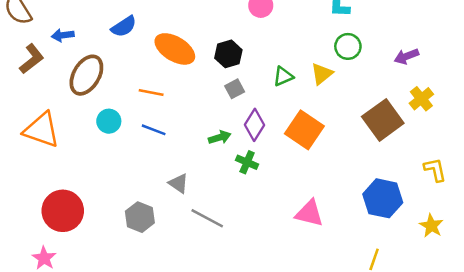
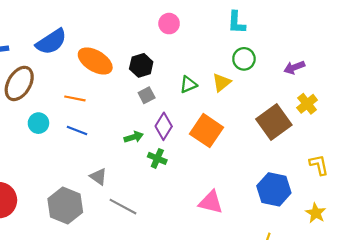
blue semicircle: (124, 27) -> (51, 42), size x1.4
gray hexagon: (140, 217) -> (65, 205), size x1.4

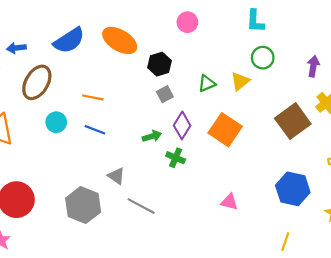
orange ellipse: (95, 61) -> (120, 40), moved
purple arrow: (294, 67) -> (313, 66), turned 120
pink triangle: (211, 202) -> (229, 202), size x0.7

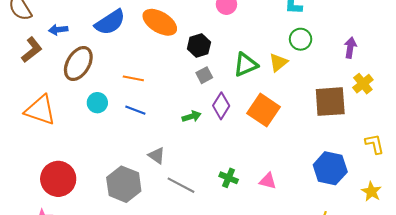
green triangle: (207, 83) -> (246, 65), size x1.4
brown square: (293, 121) -> (330, 102), turned 32
green cross: (176, 158) -> (229, 178), moved

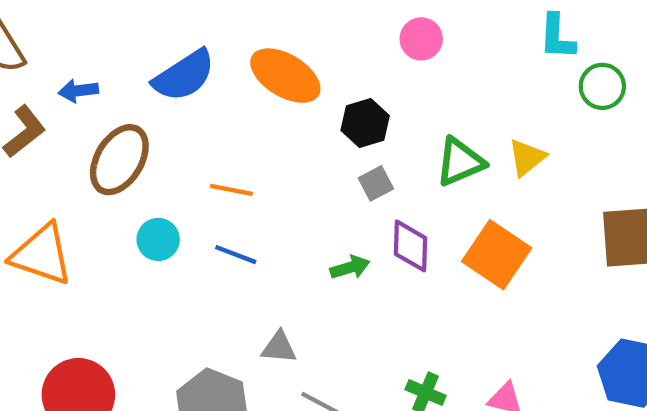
green circle: (301, 39) -> (602, 86), moved
purple diamond: (221, 106) -> (410, 246), turned -30
gray triangle: (157, 156) -> (279, 347), turned -30

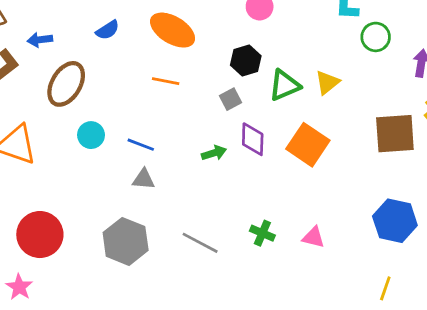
blue semicircle: (184, 76) -> (108, 30), size x0.6
black hexagon: (365, 123) -> (246, 60), moved
orange line: (231, 190) -> (166, 81), moved
gray triangle: (279, 347) -> (144, 179), moved

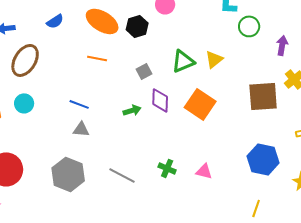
black hexagon: (246, 60) -> (137, 26), moved
cyan circle: (91, 135) -> (24, 103), moved

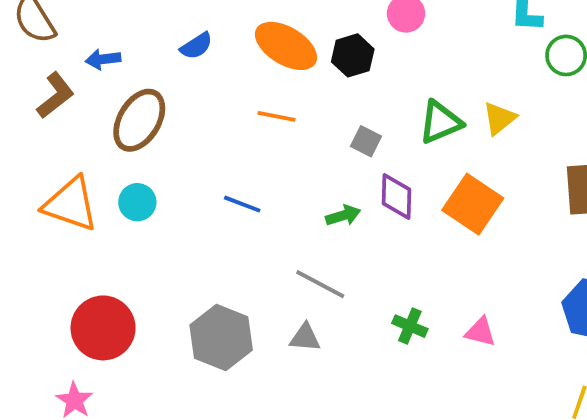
gray square: (144, 71) -> (366, 141), turned -35
gray triangle: (81, 129) -> (305, 337), moved
gray line: (122, 175) -> (320, 284), moved

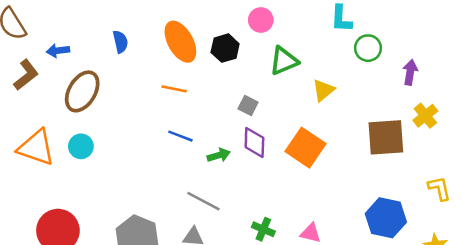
blue semicircle: (196, 46) -> (120, 42), turned -70
orange ellipse: (286, 46) -> (180, 42), turned 30
green triangle: (440, 122) -> (284, 61), moved
gray square: (366, 141) -> (248, 105), moved
blue line: (242, 204) -> (180, 136), moved

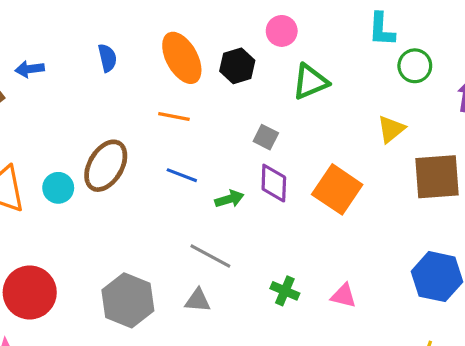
yellow triangle: (323, 90) -> (391, 129), moved
brown ellipse: (82, 91) -> (106, 166), moved

